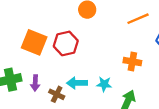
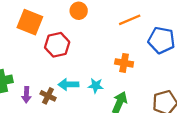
orange square: (34, 42) -> (30, 22), moved
purple arrow: (35, 83) -> (26, 95), moved

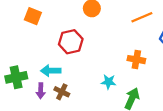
orange square: (30, 22) -> (33, 16), moved, size x0.7
cyan arrow: (68, 84) -> (51, 71), moved

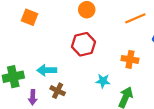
red hexagon: (71, 42) -> (83, 44), moved
purple arrow: (41, 91) -> (33, 97), moved

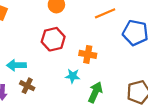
orange cross: (130, 59) -> (88, 54), moved

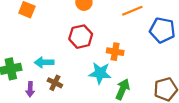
cyan star: (73, 76) -> (100, 73), size x1.5

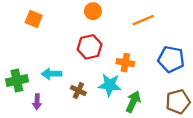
blue pentagon: (162, 30) -> (171, 59), moved
brown cross: (55, 83) -> (78, 91), moved

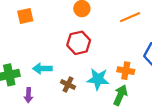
orange square: (34, 19) -> (25, 16), turned -35
orange cross: (125, 63) -> (126, 71), moved

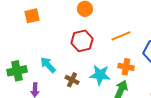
orange line: (130, 17) -> (121, 36), moved
cyan arrow: (42, 68) -> (48, 65), turned 48

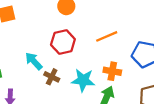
cyan arrow: (48, 65) -> (34, 61), moved
brown cross: (72, 80) -> (52, 77), moved

